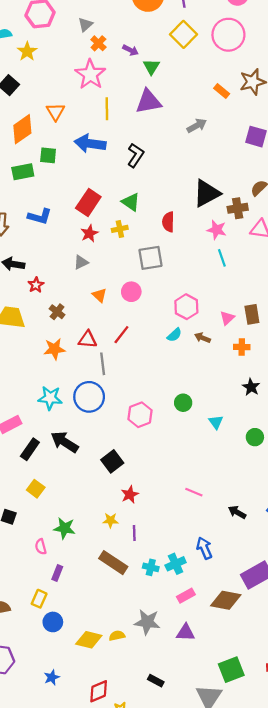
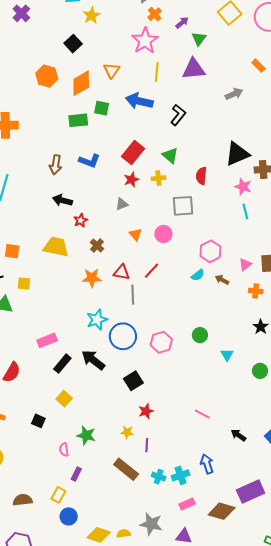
purple arrow: (131, 50) -> (182, 23), turned -72
blue circle: (89, 397) -> (123, 336), moved
cyan star: (50, 398) -> (97, 320), moved, turned -30

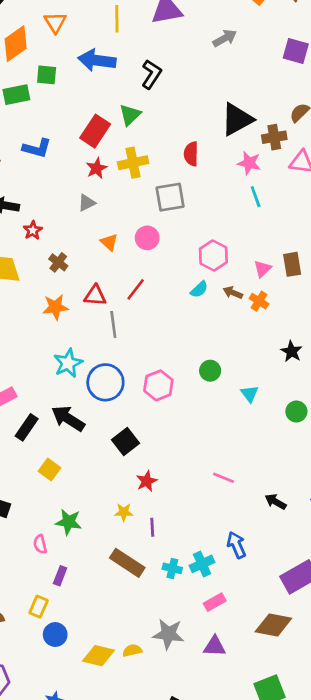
green triangle: (170, 155) -> (130, 115), moved, turned 42
yellow cross: (158, 178) -> (133, 163), size x1.5
orange cross: (256, 291) -> (259, 301), moved, turned 32
yellow square: (64, 399) -> (50, 470), moved
brown diamond: (222, 511) -> (273, 625), moved

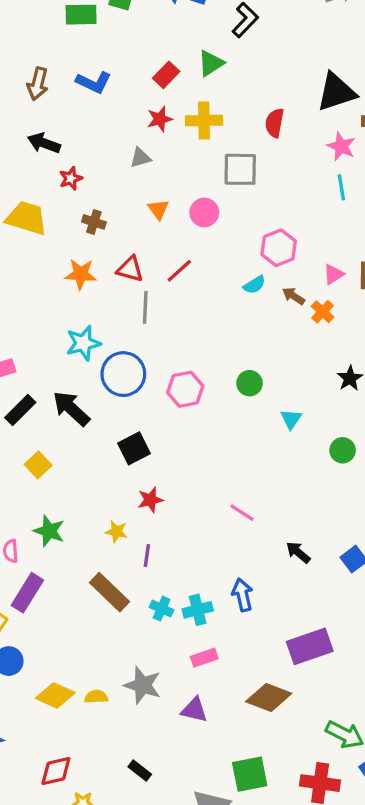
red rectangle: (95, 131) -> (166, 75), size x0.7
brown cross: (58, 262) -> (94, 222), turned -30
purple rectangle: (60, 576) -> (27, 593), size x1.6

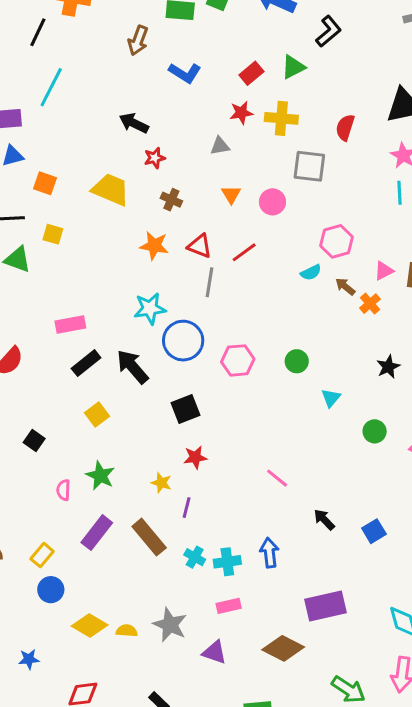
brown arrow: (38, 84) -> (138, 40), moved
purple rectangle: (27, 593) -> (97, 533), moved

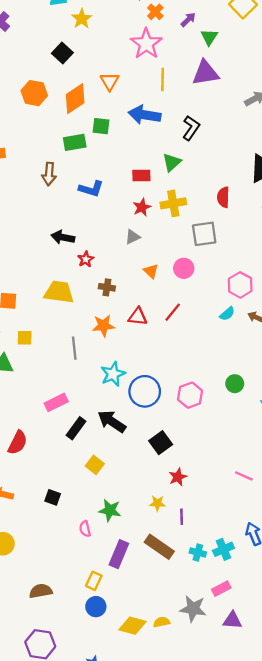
red rectangle: (251, 73) -> (141, 175), turned 54
gray line: (210, 282) -> (74, 348), moved
yellow rectangle: (42, 555) -> (94, 581), moved
pink rectangle: (229, 606) -> (221, 589), moved

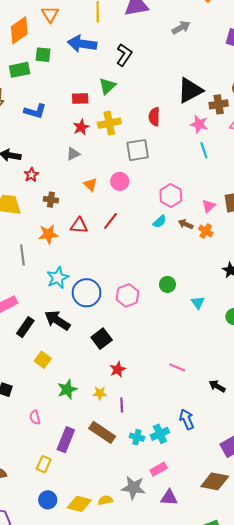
green star: (110, 510) -> (67, 389), moved, turned -30
blue circle: (96, 607) -> (48, 500), moved

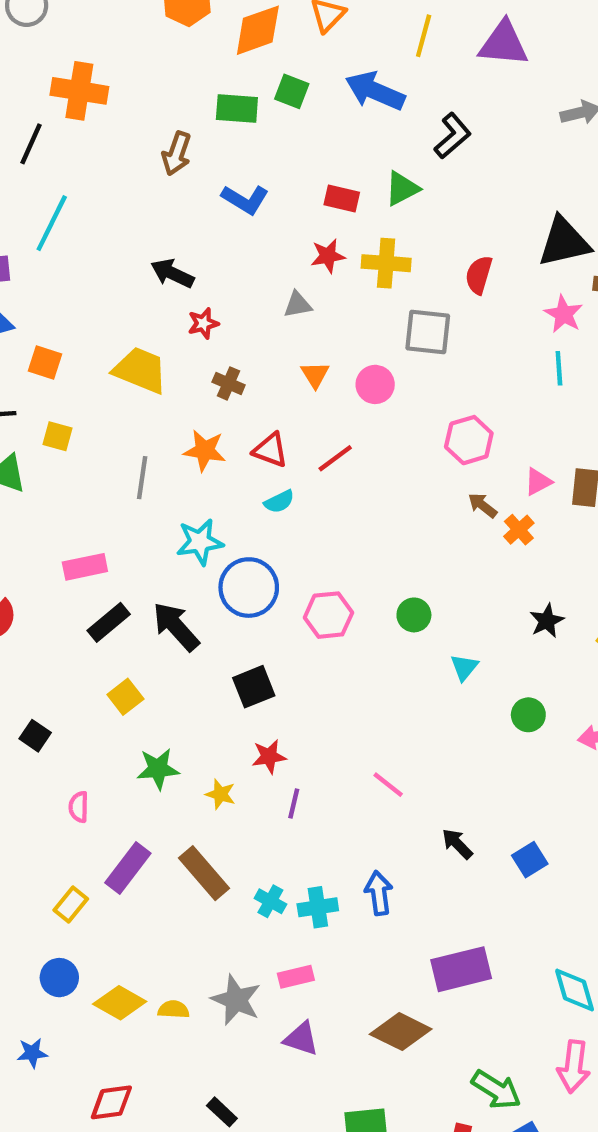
cyan semicircle: (160, 222) -> (279, 502), moved
purple line: (122, 405) -> (294, 803), moved

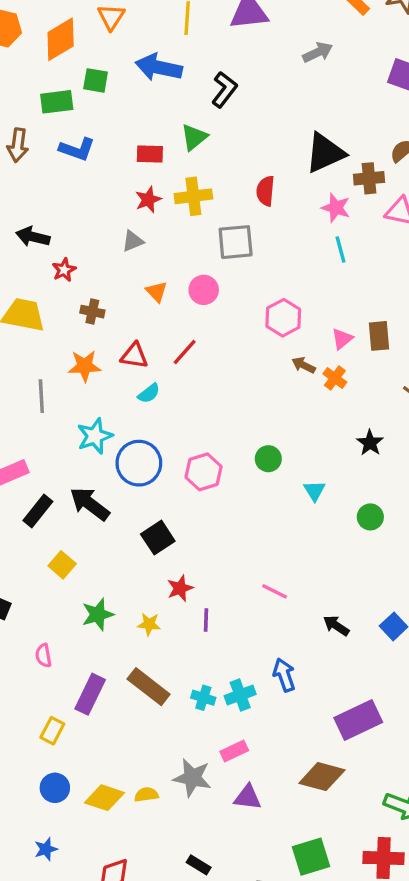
blue L-shape: (245, 199) -> (77, 149), moved

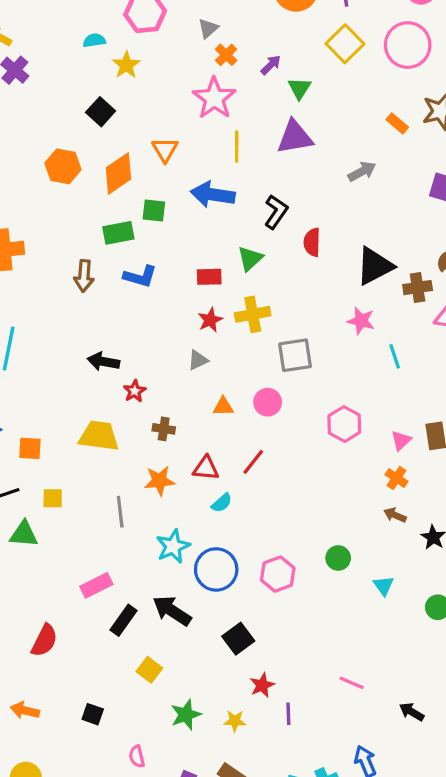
red semicircle: (265, 191) -> (312, 242), moved
pink star: (336, 208) -> (361, 321), moved
orange triangle: (157, 292) -> (223, 406), turned -45
brown arrow: (304, 365) -> (395, 515), moved

